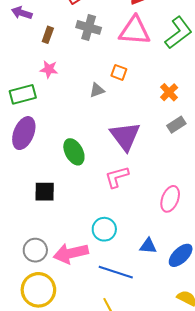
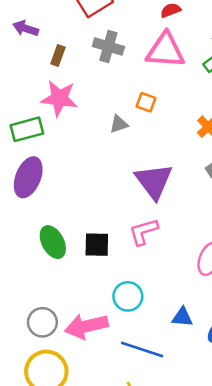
pink star: (49, 69) -> (59, 98), size x1.6
green ellipse: (74, 152) -> (53, 242), moved
black square: (45, 192) -> (97, 245), moved

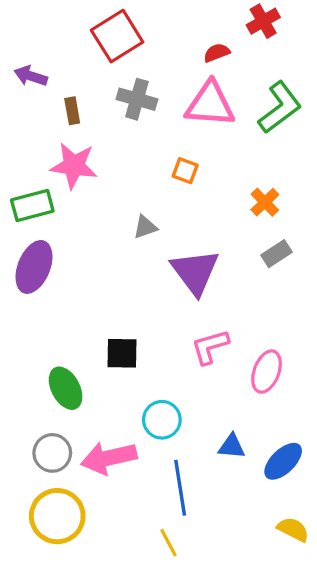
brown rectangle: (58, 56) -> (72, 111), turned -30
gray triangle: (119, 124) -> (145, 227), moved
pink L-shape: (143, 232) -> (210, 347), moved
green ellipse: (53, 242) -> (66, 388), moved
blue line: (142, 349) -> (180, 488), turned 63

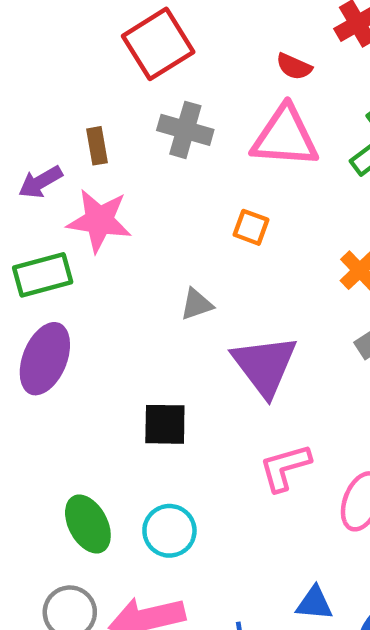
red semicircle: (217, 53) -> (294, 67), turned -135
purple arrow: (31, 76) -> (40, 182), moved, turned -48
black square: (122, 353) -> (165, 424), moved
cyan circle: (162, 420) -> (169, 531), moved

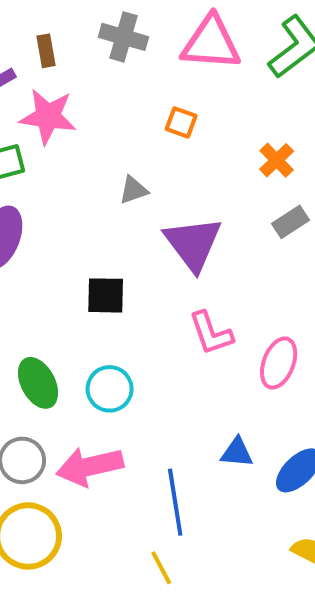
pink L-shape: (285, 467) -> (211, 333), turned -93

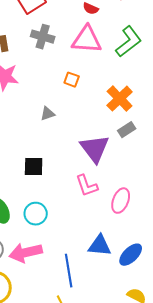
orange cross: (277, 160) -> (120, 99), size x1.5
purple triangle: (193, 244) -> (95, 149), moved
blue triangle: (237, 452) -> (100, 246), size x1.4

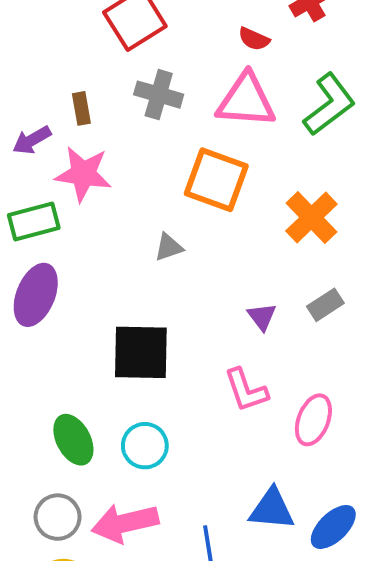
orange square: (72, 80) -> (216, 180), size x2.0
gray rectangle: (127, 130) -> (325, 305), moved
purple triangle: (95, 149) -> (262, 317), size x0.5
black square: (34, 167) -> (141, 352), size x1.5

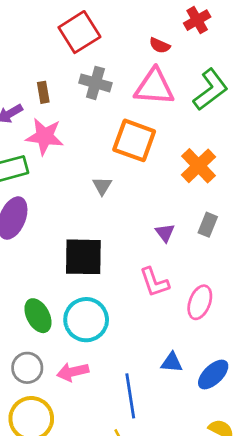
gray triangle: (169, 247) -> (102, 186), turned -40
gray rectangle: (325, 305) -> (208, 225), turned -35
cyan circle: (145, 446) -> (86, 320), size x1.4
blue triangle: (272, 509) -> (172, 362), size x0.7
pink arrow: (125, 523) -> (73, 372), size x0.7

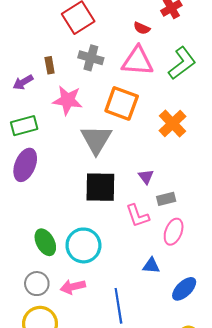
pink star: (45, 136) -> (68, 100), moved
gray triangle: (102, 186) -> (96, 139), size x2.0
gray rectangle: (208, 225) -> (166, 199), moved, turned 54
black square: (83, 257) -> (100, 187), moved
blue triangle: (172, 362) -> (151, 266), moved

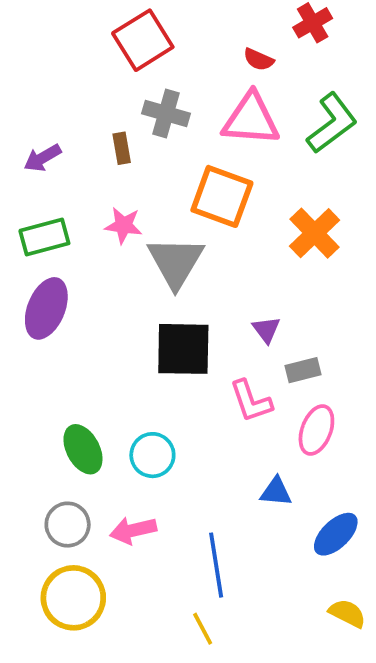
brown rectangle: (50, 65) -> (122, 148), moved
pink star: (68, 100) -> (124, 225), moved, size x0.7
cyan circle: (83, 245) -> (152, 455), size x0.7

